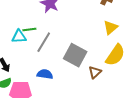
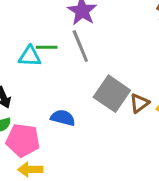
gray line: (44, 42) -> (80, 46), moved, turned -60
brown triangle: (95, 72) -> (139, 103), moved

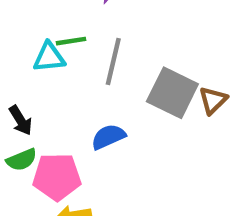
gray line: (80, 46) -> (113, 61), moved, turned 44
blue semicircle: (63, 118) -> (108, 137), turned -30

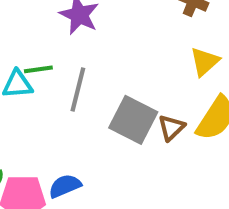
blue semicircle: (108, 137) -> (65, 186), moved

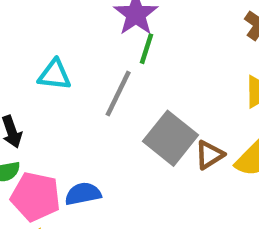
green line: (38, 69) -> (146, 49), moved, turned -76

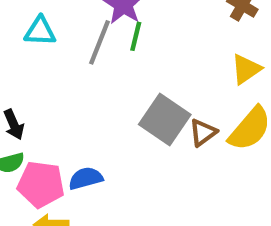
cyan triangle: (55, 75) -> (40, 31), moved
gray line: (118, 93) -> (100, 42), moved

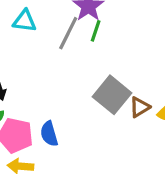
blue semicircle: (86, 178) -> (49, 134), turned -95

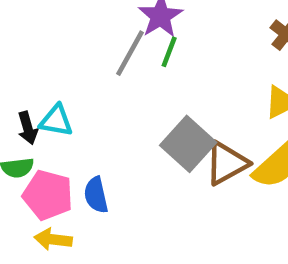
cyan triangle: (25, 21) -> (56, 121), moved
brown triangle: (140, 107) -> (227, 163), size x1.5

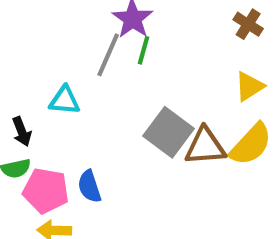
cyan triangle: (56, 121) -> (65, 100), moved
brown triangle: (227, 163) -> (205, 146), turned 30

